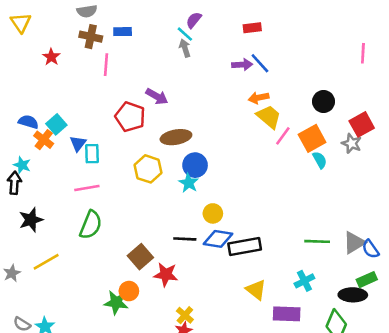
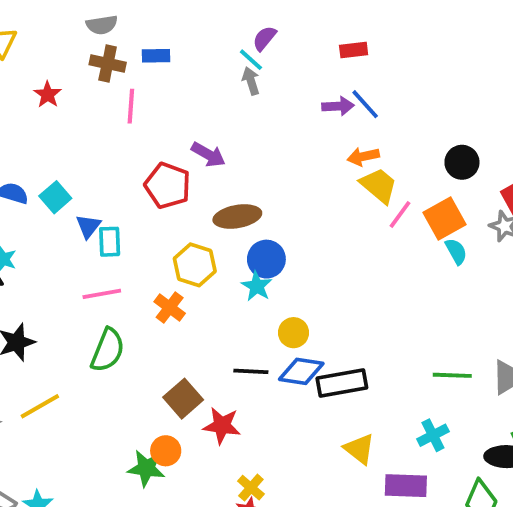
orange cross: (44, 140) -> (170, 308), moved

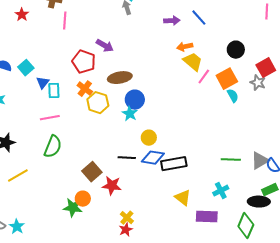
blue line: (365, 104) -> (199, 18), moved
orange cross: (170, 308) -> (85, 89), moved

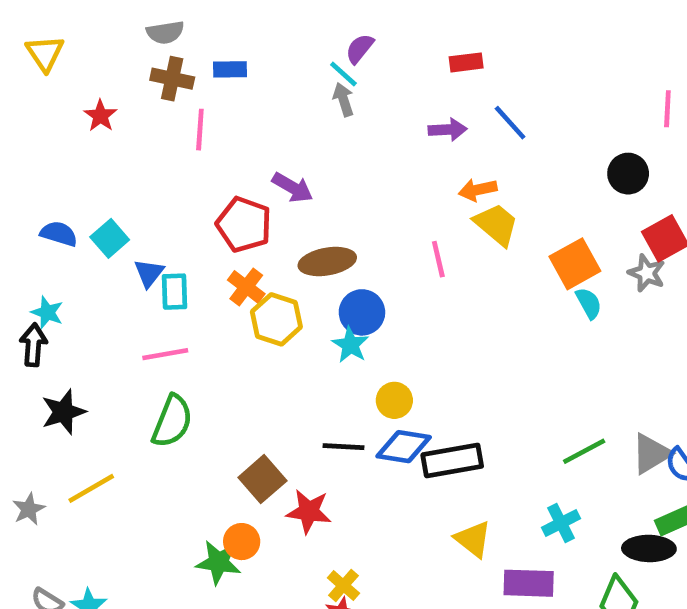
black circle: (236, 50) -> (628, 174), moved
pink line: (204, 77) -> (438, 259), moved, turned -49
green line: (231, 160) -> (584, 451), turned -30

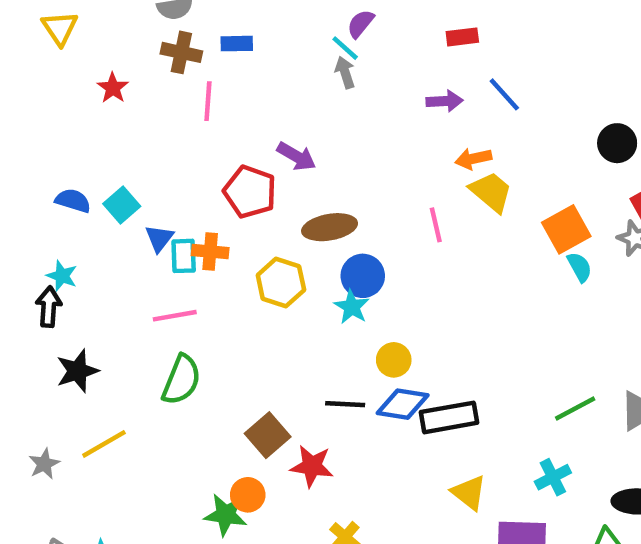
orange cross: (246, 287) -> (210, 252), moved, turned -32

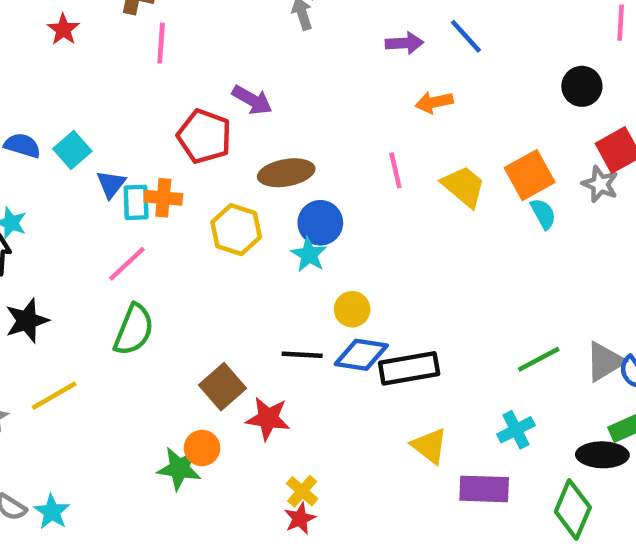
yellow trapezoid: (491, 192) -> (464, 186), moved
pink line: (175, 316) -> (127, 264), turned -33

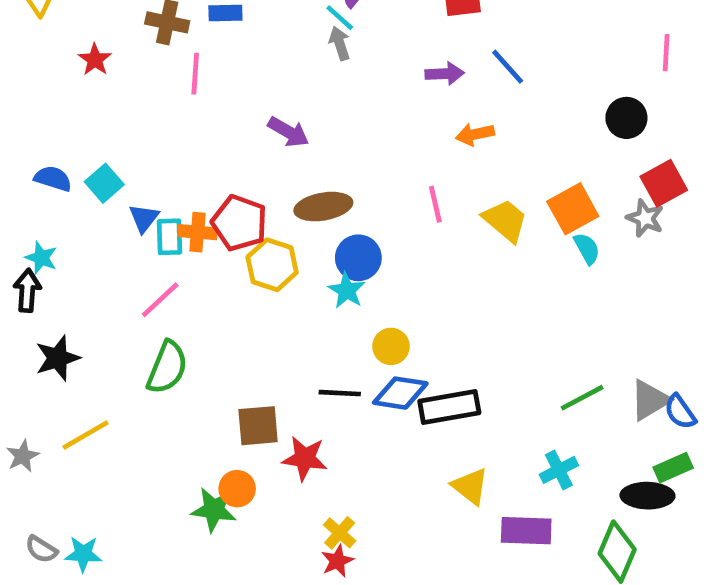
red pentagon: (204, 136) -> (239, 223), moved
brown square: (223, 387) -> (258, 426), turned 36
cyan star: (52, 512) -> (83, 554), turned -30

